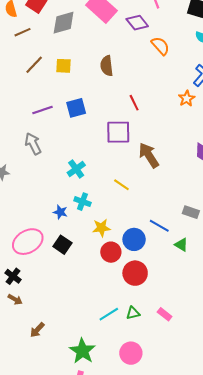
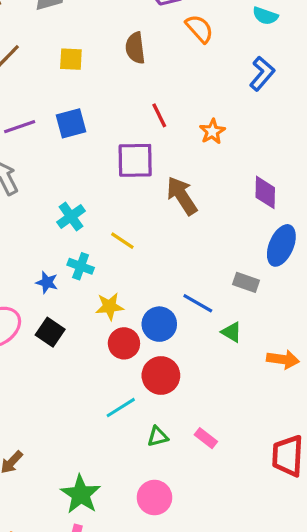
yellow square: (64, 66) -> (71, 59), moved
brown semicircle: (107, 66) -> (135, 48), moved
orange star: (187, 98) -> (212, 131), moved
yellow line: (121, 185) -> (122, 241), moved
cyan line: (109, 314) -> (121, 408), moved

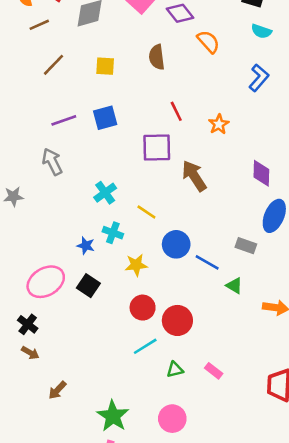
blue circle: (159, 324) -> (176, 244), moved
red circle: (124, 343) -> (143, 308), moved

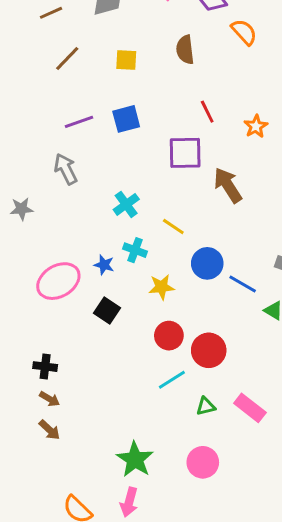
pink ellipse: (46, 282) -> (58, 281), moved
black cross: (28, 324) -> (45, 367), moved, turned -30
brown arrow: (30, 353) -> (50, 399), moved
pink rectangle: (214, 371) -> (250, 408), size x1.5
brown arrow: (57, 390) -> (50, 430), moved, turned -90

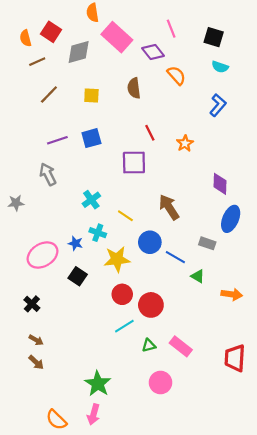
brown arrow: (228, 185) -> (169, 207), moved
yellow star: (162, 287) -> (117, 259), size x1.4
black cross: (45, 367) -> (32, 304), moved, turned 35
pink circle: (203, 462) -> (160, 383), moved

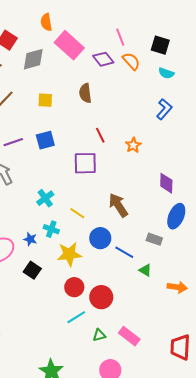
orange semicircle: (176, 75) -> (131, 61), moved

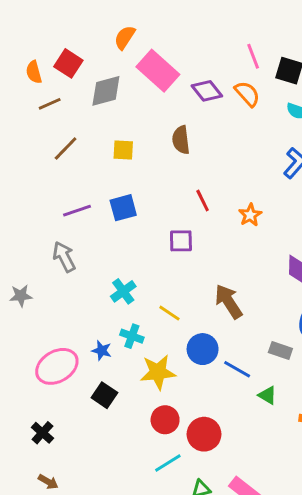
orange semicircle: (46, 22) -> (125, 38), turned 42
pink line: (120, 37) -> (253, 56), moved
purple square: (85, 163) -> (181, 241), size x0.7

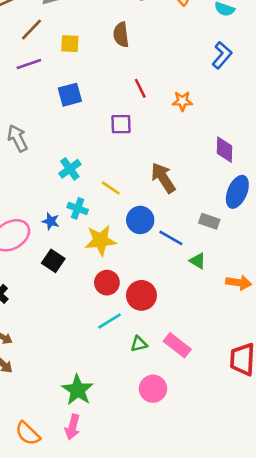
brown line: (66, 149) -> (32, 30), moved
purple line: (77, 211) -> (29, 64), moved
orange star: (250, 215) -> (182, 101), turned 30

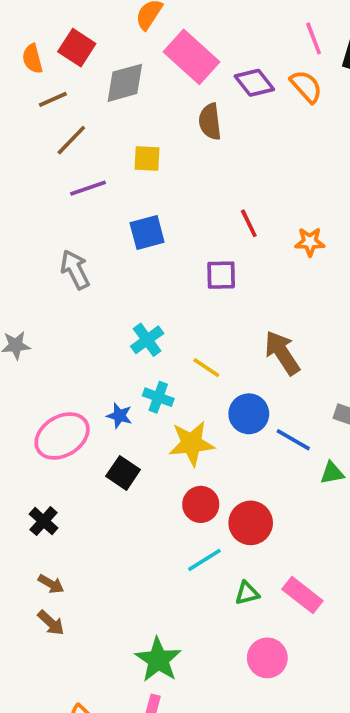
brown line: (32, 30) -> (71, 140), moved
brown semicircle: (121, 35) -> (210, 122), moved
gray arrow: (17, 138) -> (75, 270), moved
green triangle: (198, 261) -> (332, 473), turned -42

